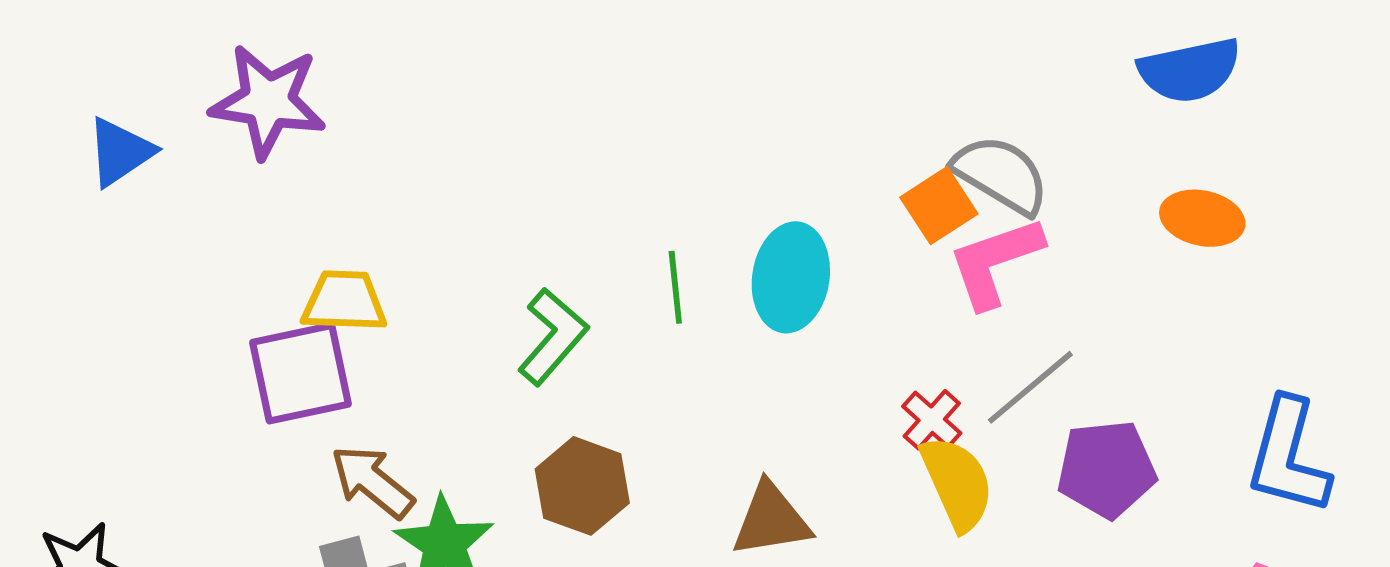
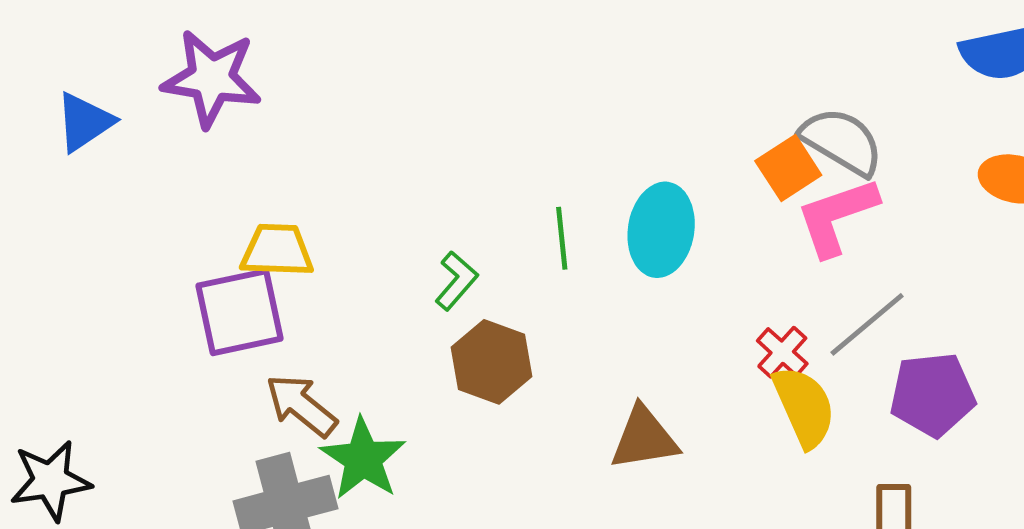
green L-shape: (553, 337) -> (456, 281), size x0.7
brown hexagon: (582, 486) -> (492, 362), moved

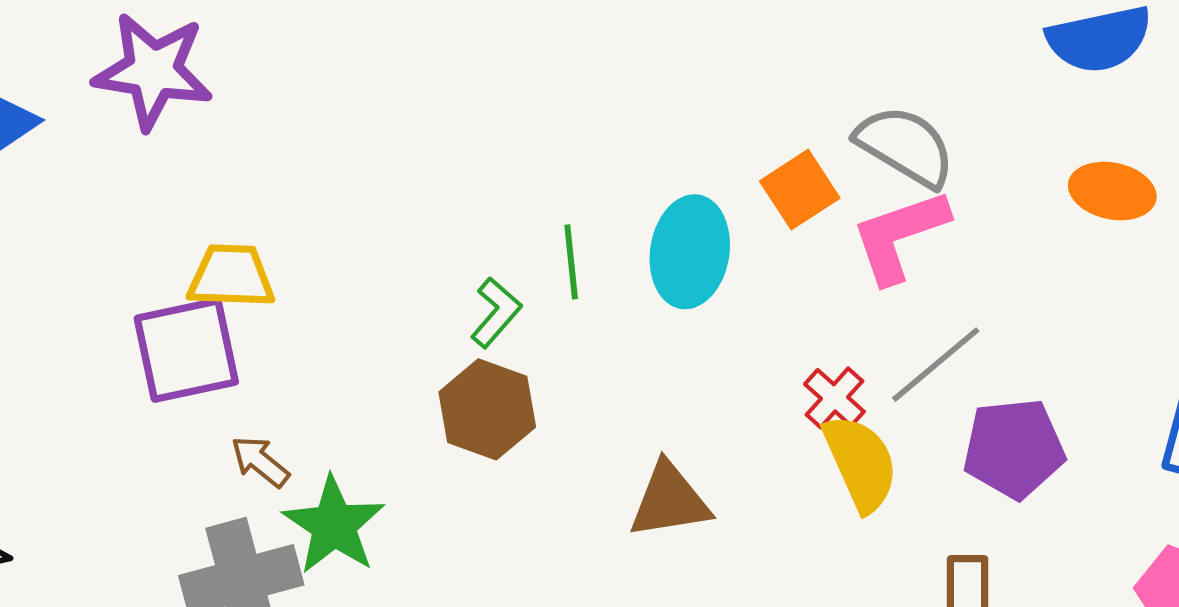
orange square: (788, 168) -> (800, 190), moved
green L-shape: (456, 281) -> (496, 313), moved
brown arrow: (301, 405) -> (260, 462), size x0.7

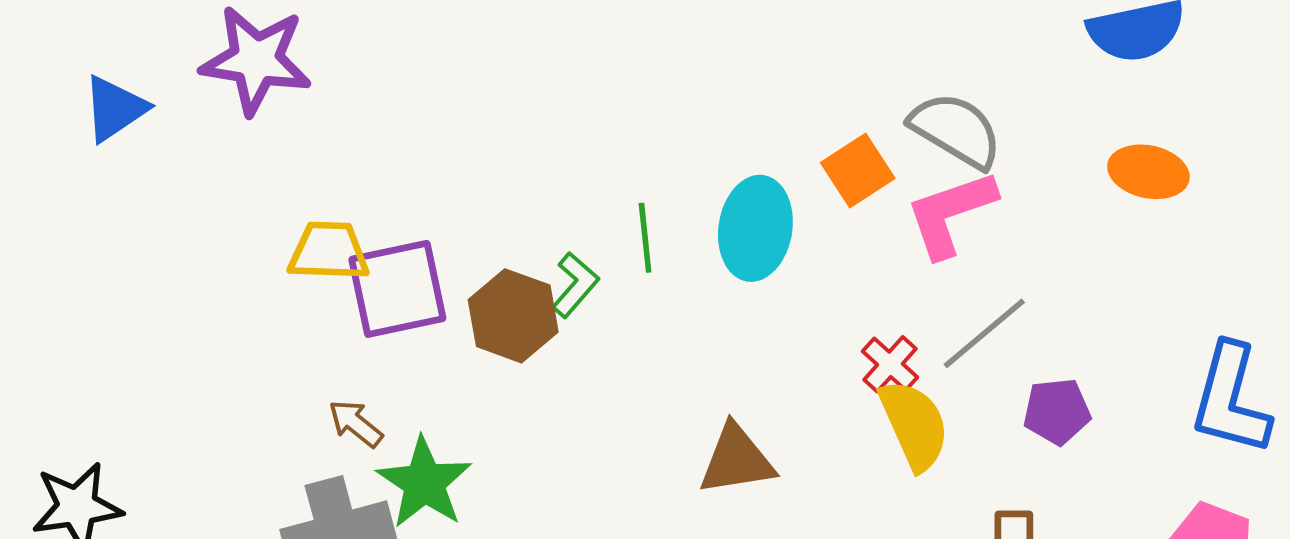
purple square: (186, 350) -> (397, 289), moved
brown hexagon: (487, 409) -> (513, 316), moved
purple pentagon: (1014, 449) -> (1057, 411), size x0.7

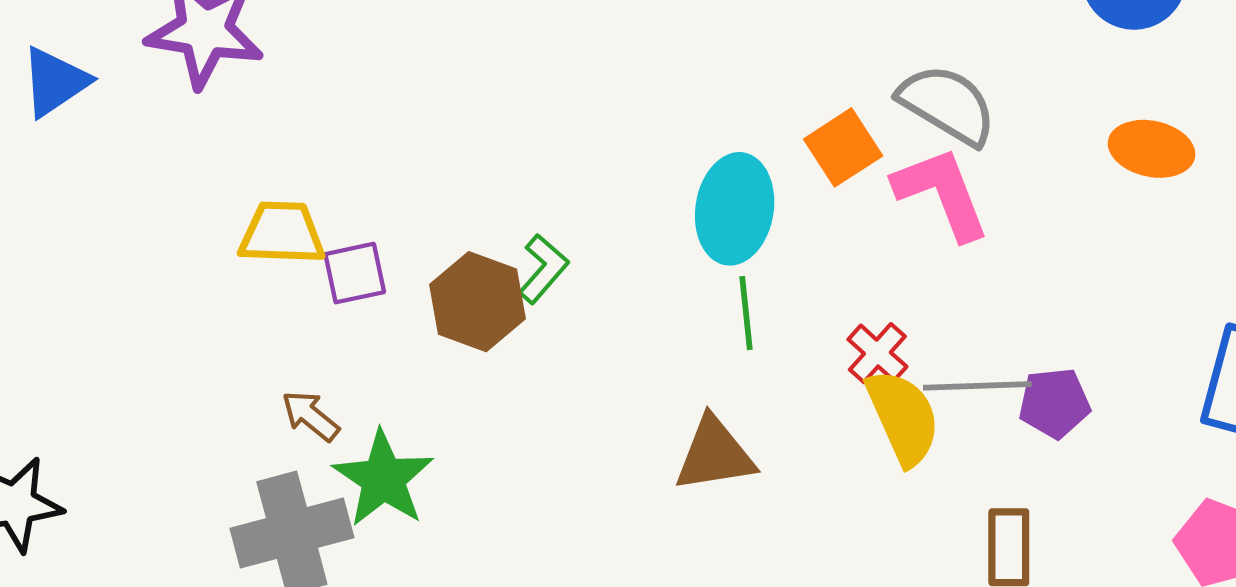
pink L-shape: (951, 214) -> (942, 193), turned 88
green line: (645, 238) -> (746, 313), moved
purple square: (397, 289) -> (355, 273), size x0.6
gray line: (984, 333) -> (977, 386), moved, turned 38

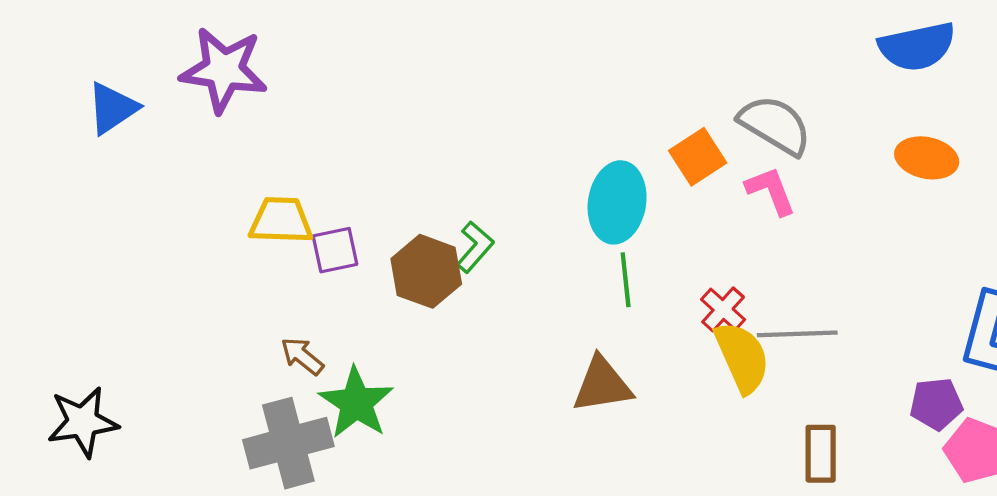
pink L-shape: (942, 193) -> (771, 191), size x0.7
purple pentagon: (1054, 403) -> (936, 404), moved

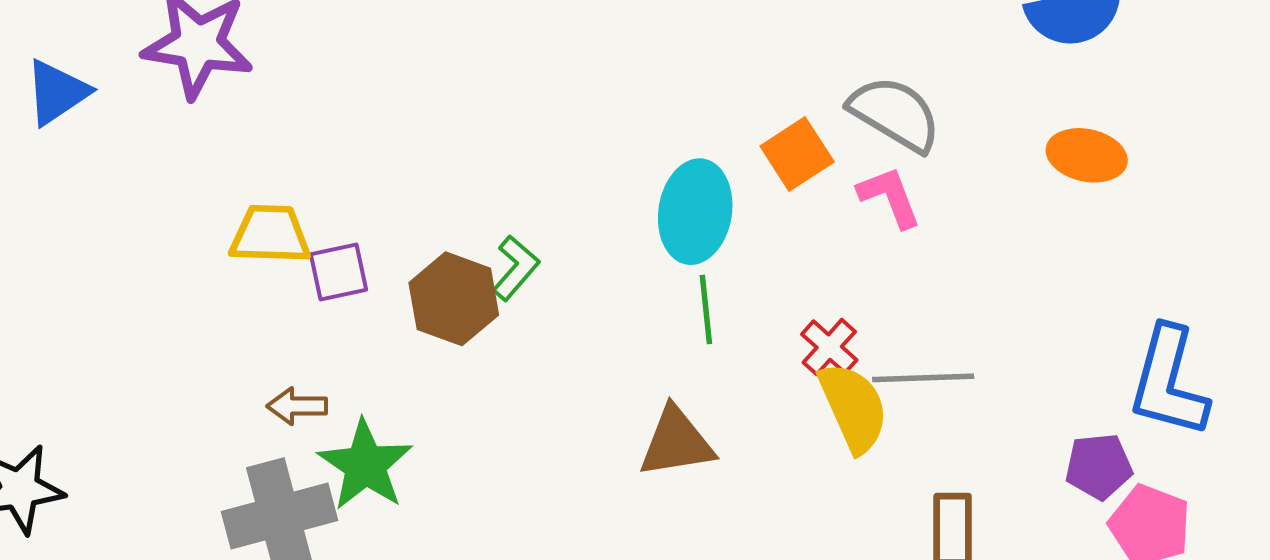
brown arrow: (302, 356) -> (297, 406), turned -39

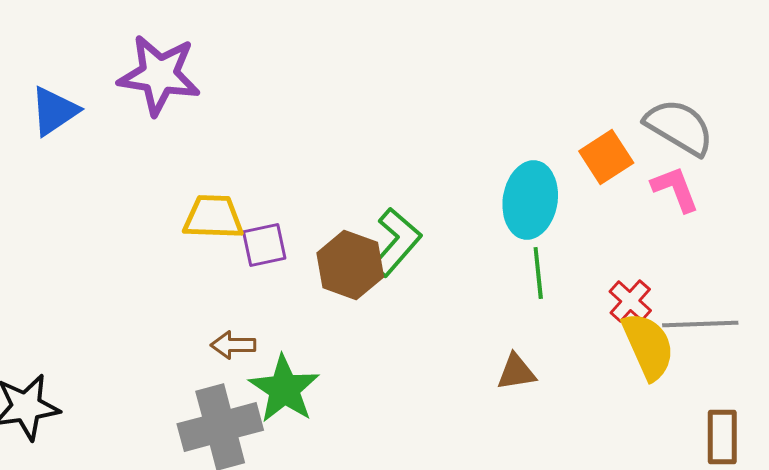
green L-shape: (515, 268) -> (396, 242), size x1.4
brown triangle: (676, 442) -> (516, 372), size x0.7

